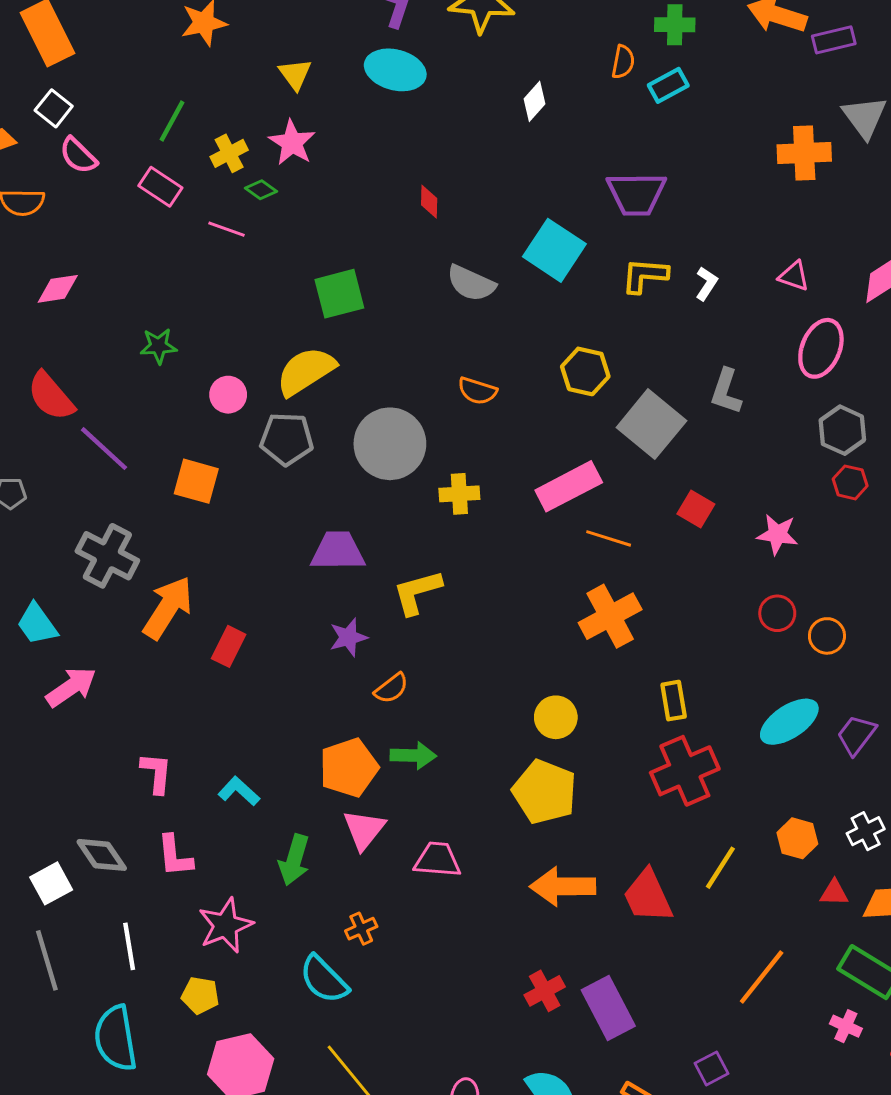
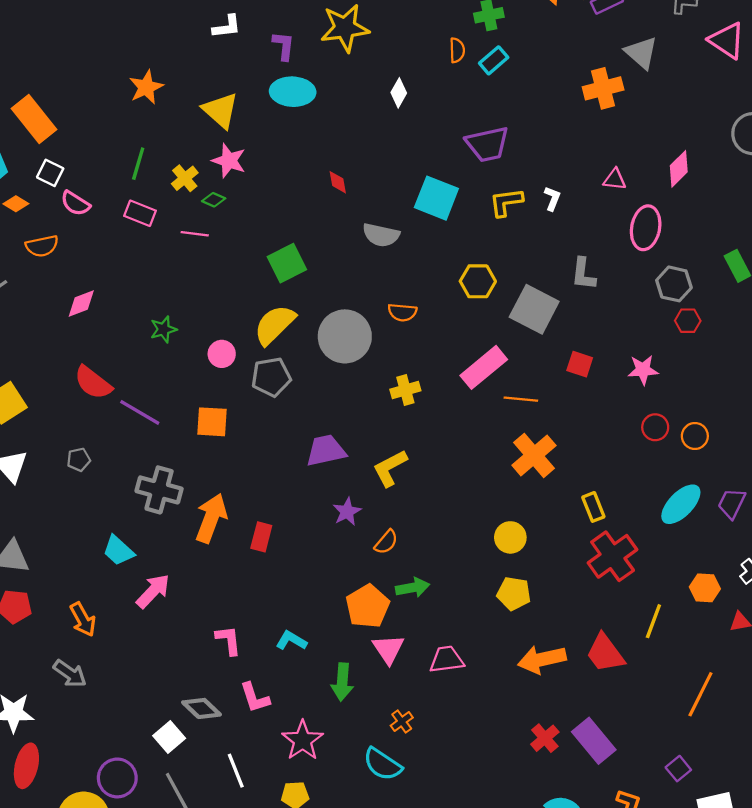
yellow triangle: (295, 74) -> (221, 110), size x1.5
gray circle: (390, 444) -> (345, 336), moved
yellow pentagon: (545, 792) -> (514, 593), size x0.7

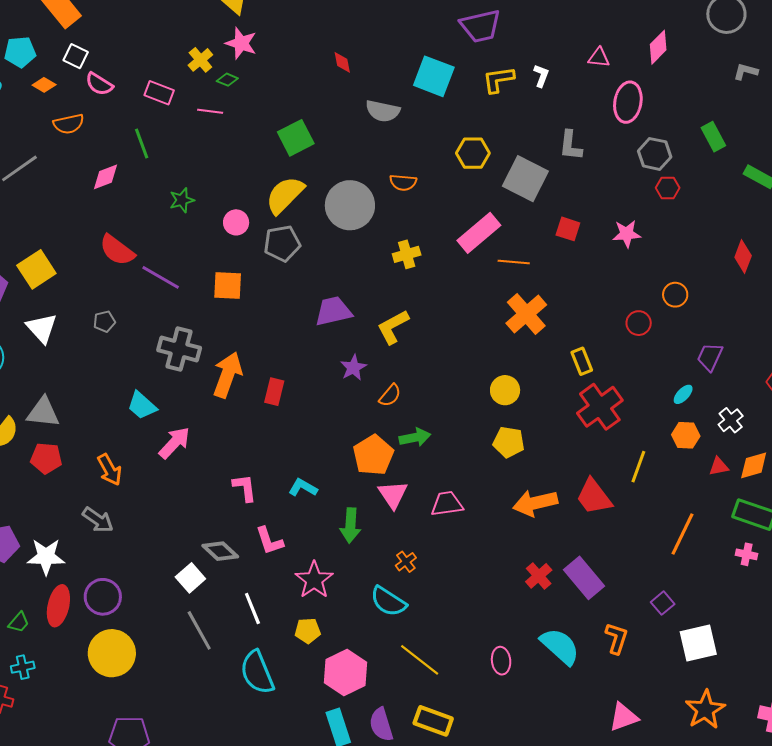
green line: (138, 164) -> (142, 144), moved, turned -36
red circle: (655, 427) -> (639, 323), moved
cyan ellipse: (681, 504) -> (683, 394), moved, size x0.5
purple circle: (117, 778) -> (103, 597), moved

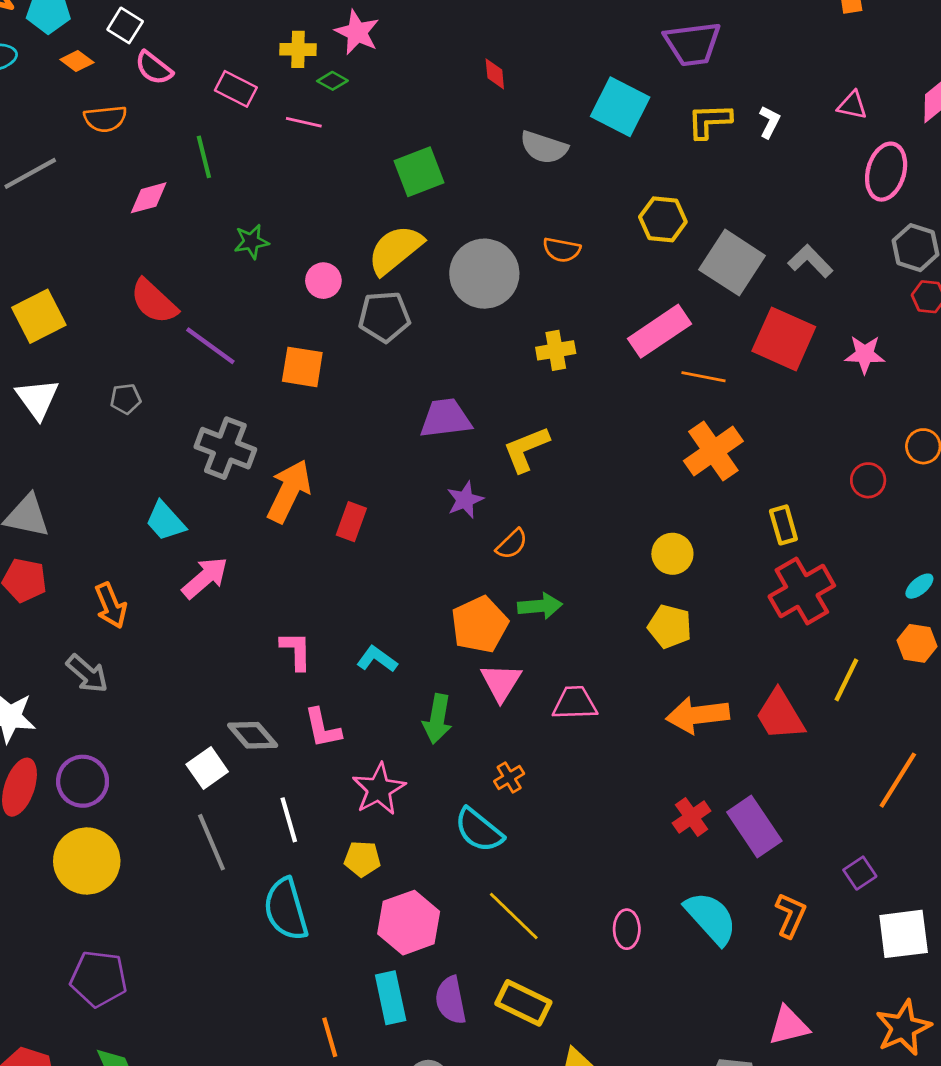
yellow cross: (200, 60) -> (298, 49), turned 35
gray L-shape: (571, 145) -> (810, 261), moved, turned 124
red square: (568, 229) -> (784, 339), size x1.8

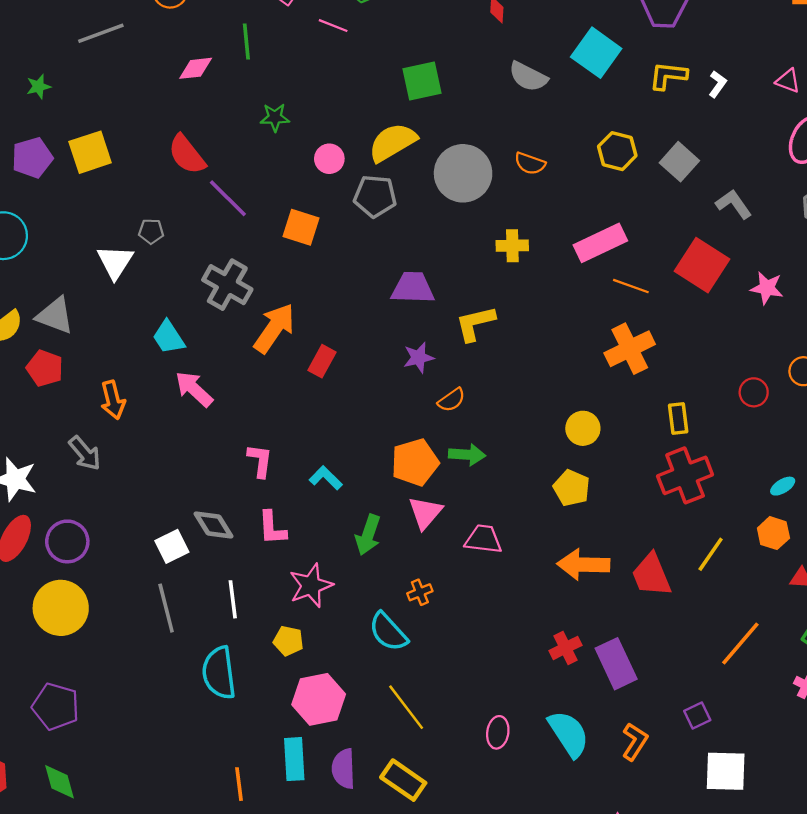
gray square: (732, 263) -> (679, 162), moved, size x0.7
white triangle: (37, 399) -> (115, 262), moved
pink arrow: (205, 578) -> (194, 389), turned -105

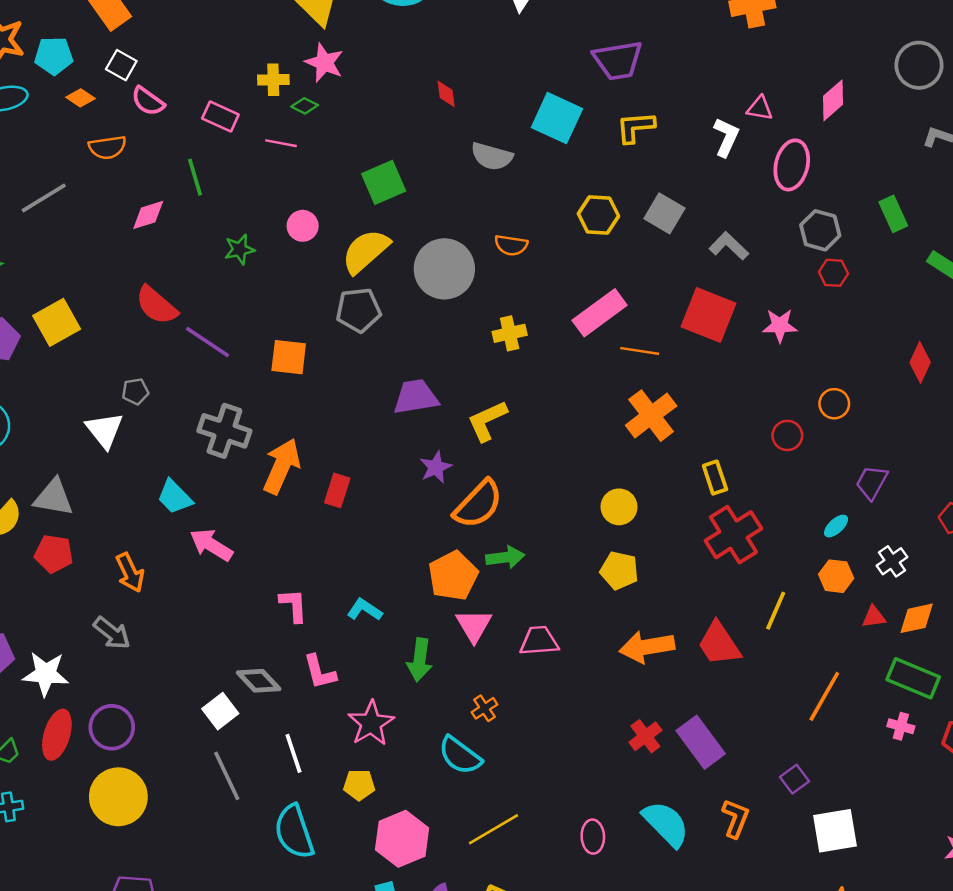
white L-shape: (718, 84) -> (726, 137), moved, size x1.4
pink circle: (329, 159) -> (303, 226), moved
orange semicircle: (452, 400) -> (478, 504), size x1.8
yellow line: (406, 707) -> (494, 829), turned -72

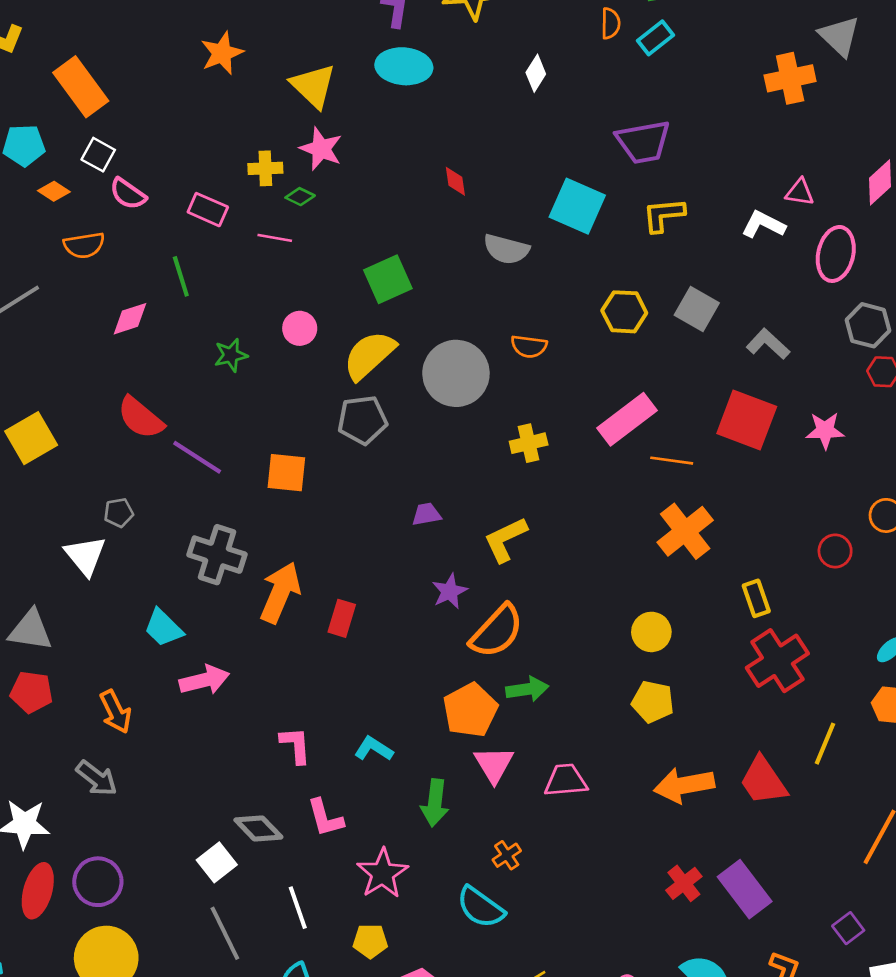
white L-shape: (726, 137) -> (763, 224), turned -87
purple trapezoid: (416, 397) -> (426, 514), size x0.6
pink arrow: (211, 545) -> (204, 680), turned 135

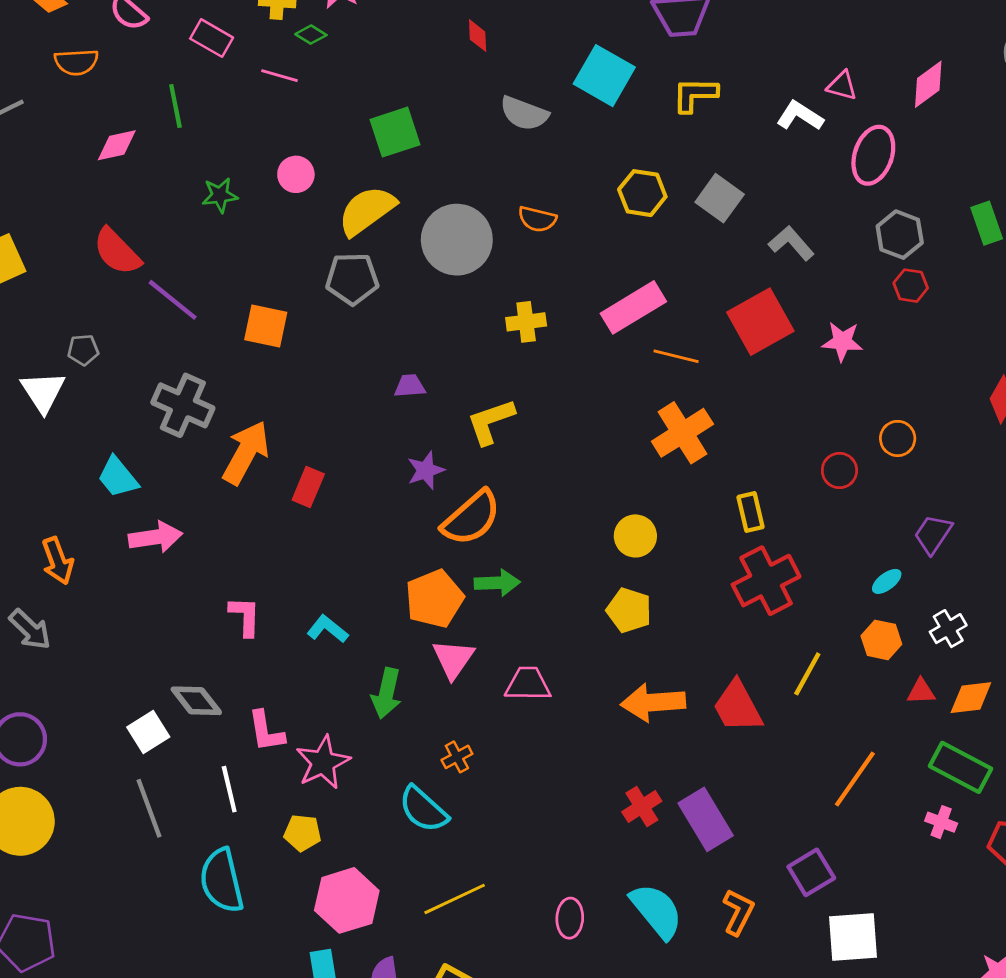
red square: (747, 420) -> (760, 322), turned 34
pink L-shape: (325, 818) -> (266, 731), moved
purple square: (848, 928) -> (811, 872), size x1.4

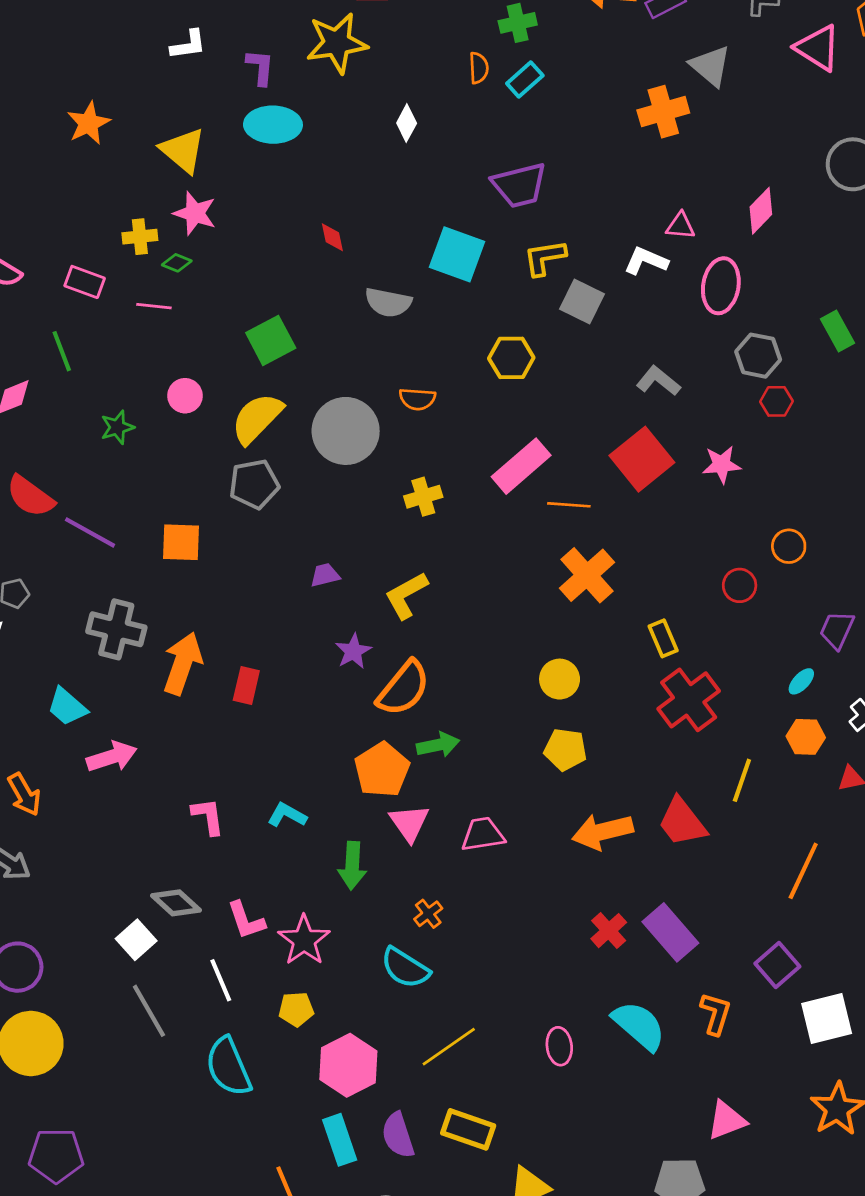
gray square: (720, 198) -> (582, 301), moved

